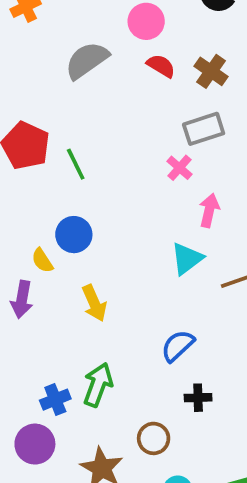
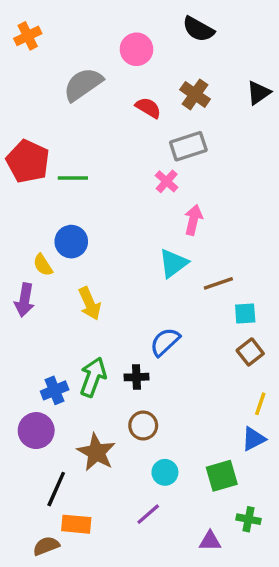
red semicircle: (161, 66) -> (148, 108), moved
green line: (76, 164) -> (73, 178), turned -64
black cross: (198, 398) -> (136, 377), moved

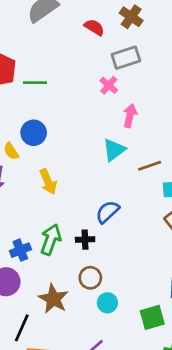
cyan circle: (165, 472) -> (107, 303), moved

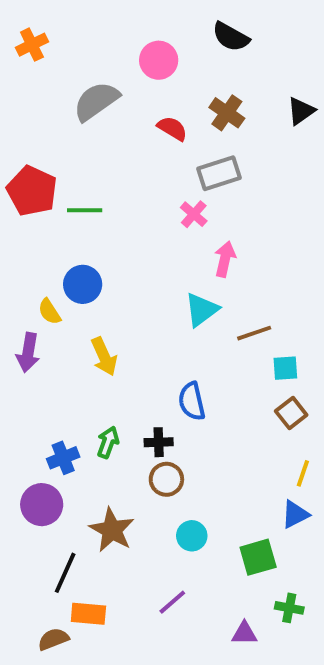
blue semicircle: (107, 212) -> (192, 401), turned -60
green arrow: (51, 240) -> (108, 442), size x0.7
brown circle: (90, 278) -> (166, 479), moved

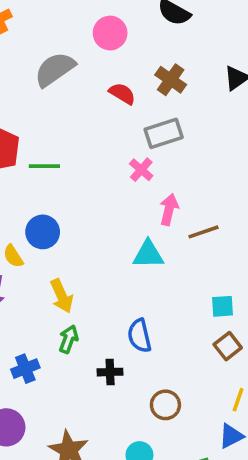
cyan triangle: (202, 310) -> (148, 254), turned 36
brown line: (254, 333) -> (203, 232), moved
green arrow: (108, 442) -> (69, 339), moved
blue cross: (63, 458) -> (25, 369), moved
brown circle: (166, 479) -> (165, 405), moved

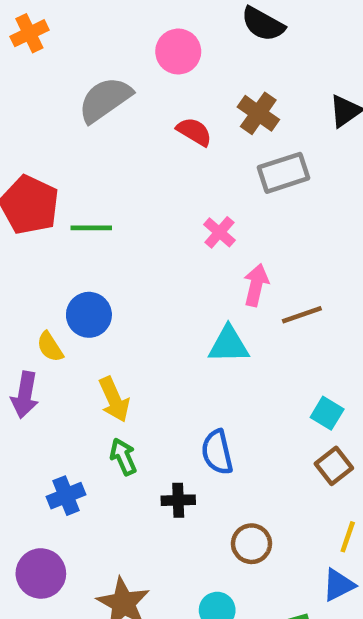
gray rectangle: (164, 133) -> (284, 173), moved
cyan square: (223, 306) -> (327, 413), turned 35
green arrow: (69, 339) -> (123, 457), turned -44

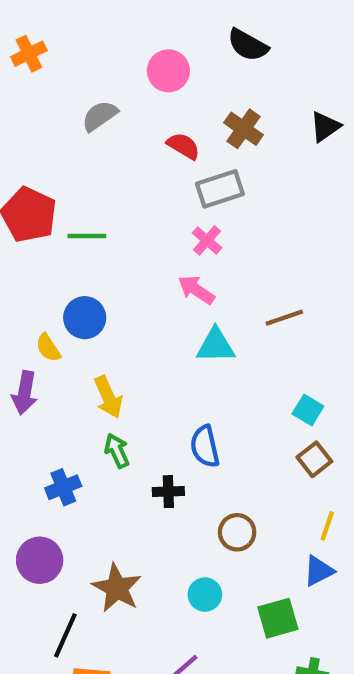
gray semicircle: (105, 100) -> (100, 116), size x0.7
gray rectangle: (284, 173) -> (220, 189), moved
pink arrow: (256, 285) -> (196, 290), moved, turned -69

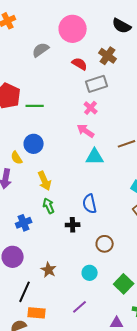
black semicircle: (248, 45) -> (122, 26), moved
pink circle: (168, 71) -> (73, 29), size x1.4
brown star: (117, 588) -> (49, 270), size x0.7
green square: (278, 618) -> (124, 284), turned -30

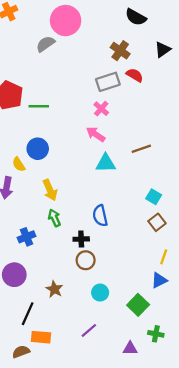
pink circle: (73, 29) -> (66, 20), moved
red semicircle: (80, 64) -> (135, 75), moved
brown circle: (105, 244) -> (86, 260), moved

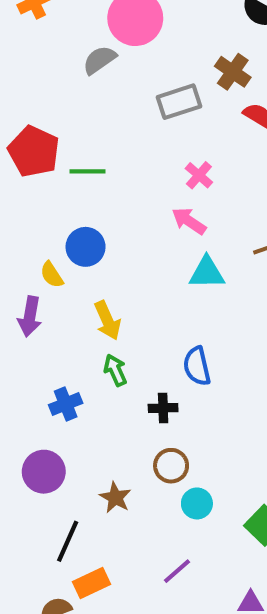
gray rectangle: (108, 82) -> (179, 102), moved
brown circle: (86, 260) -> (171, 466), moved
orange rectangle: (41, 337) -> (91, 583), turned -30

